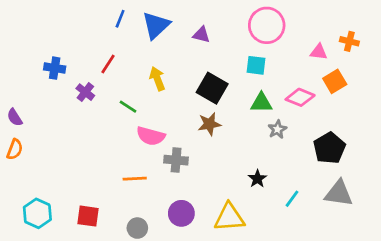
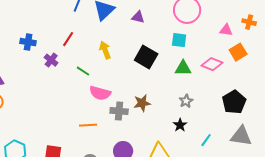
brown star: (209, 124) -> (142, 103), moved
gray star: (277, 129) -> (186, 101), moved

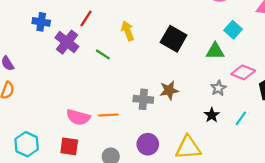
cyan square: (179, 40) -> (233, 30), moved, turned 35
purple cross: (51, 60) -> (67, 42), size x1.5
pink diamond: (212, 64) -> (243, 72), moved
pink semicircle: (100, 93) -> (78, 117), moved
cyan line: (206, 140) -> (241, 118), moved

